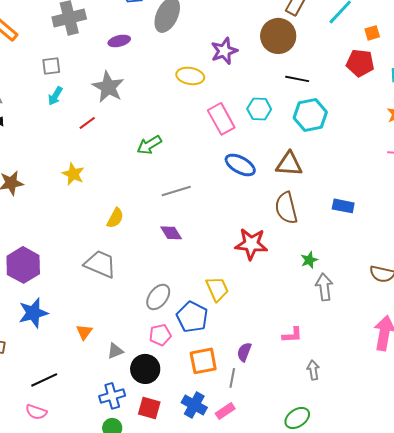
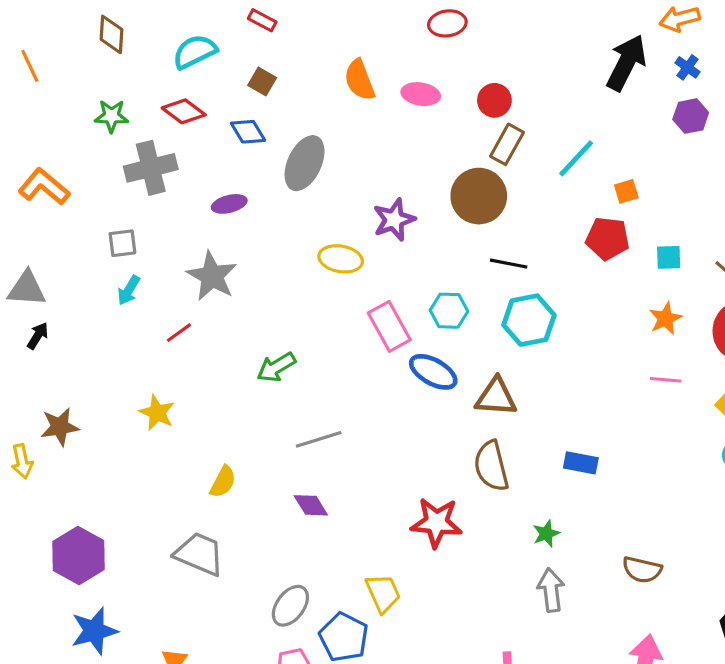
blue ellipse: (240, 165) -> (433, 372), moved
green star: (309, 260) -> (546, 534), moved

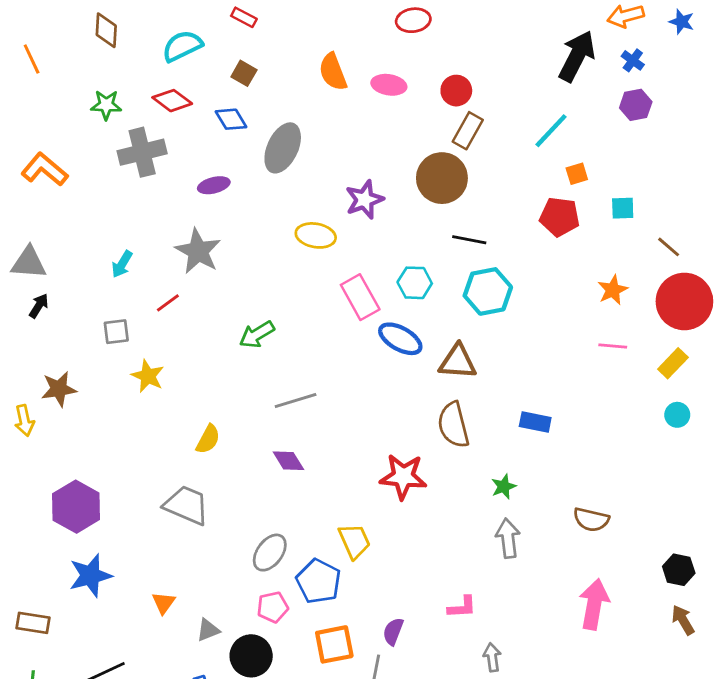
cyan line: (576, 158) -> (551, 131), moved
gray square: (122, 243) -> (116, 332), moved
cyan square: (669, 257) -> (623, 208), moved

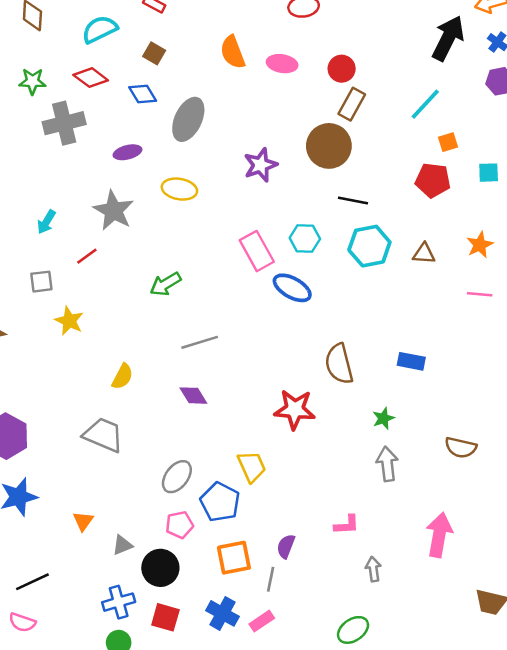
yellow ellipse: (316, 235) -> (179, 189), moved
brown triangle: (458, 362) -> (424, 254), moved, size x0.7
pink arrow: (594, 604) -> (439, 535), moved

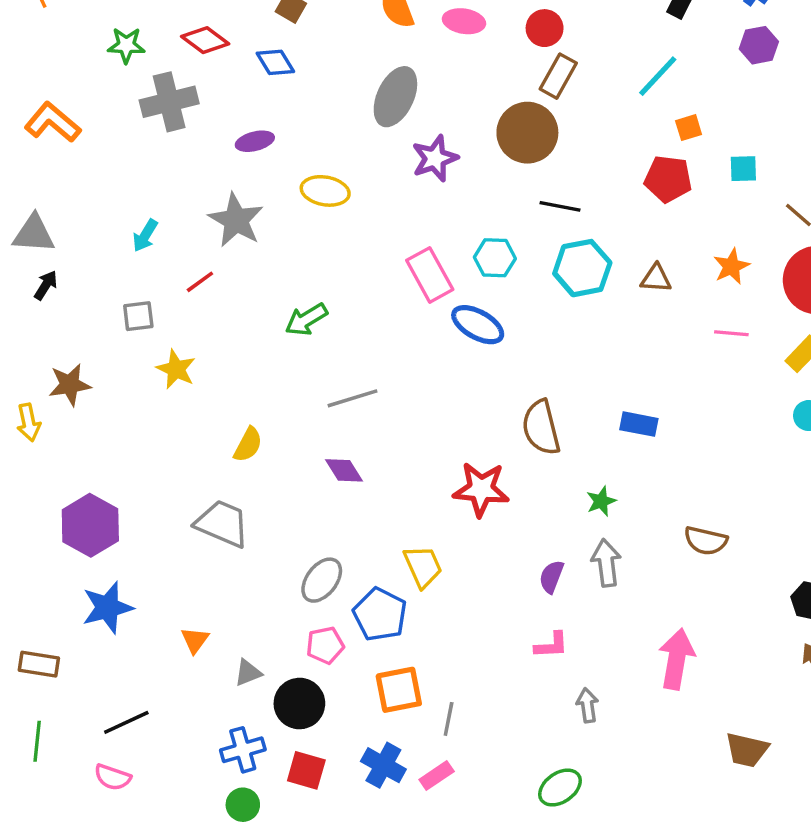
gray ellipse: (188, 119) -> (395, 97), moved
purple semicircle: (286, 546) -> (551, 577), moved

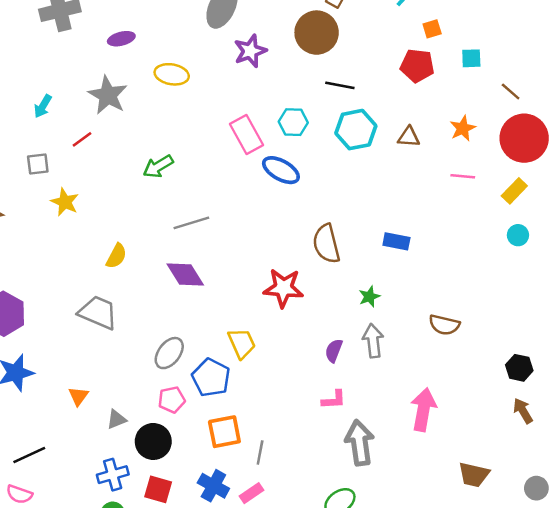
purple diamond: (344, 470) -> (185, 274), size x1.4
gray arrow: (587, 705) -> (360, 443), size x1.8

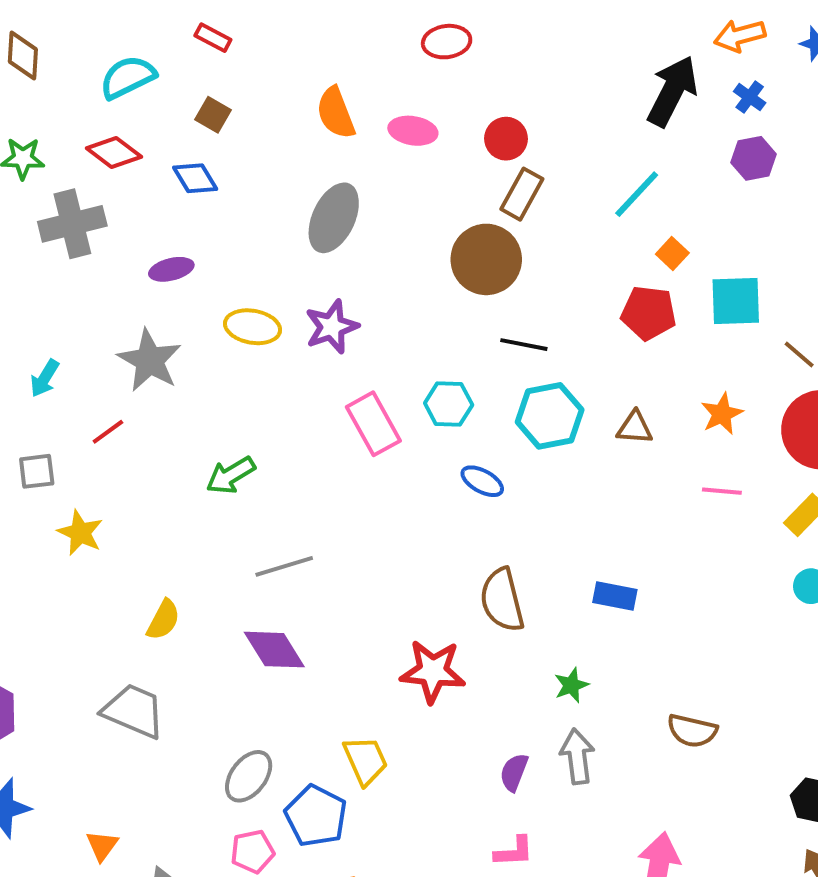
orange square: (432, 29) -> (672, 253), turned -30
purple star: (250, 51) -> (332, 327), moved
cyan square: (471, 58) -> (736, 301), size x1.6
blue ellipse: (281, 170) -> (482, 481), moved, size x0.7

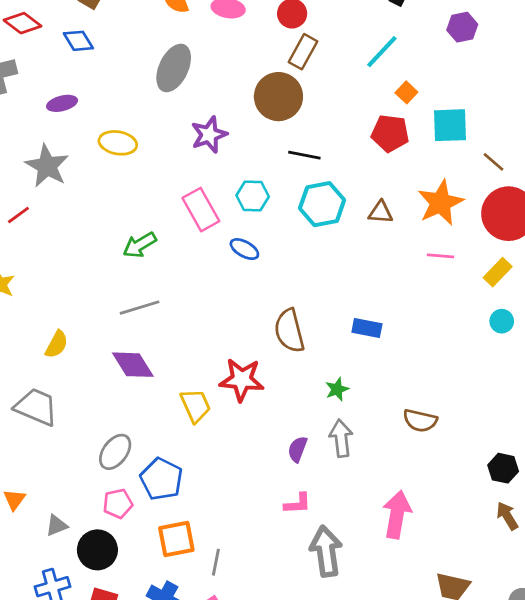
purple star: (332, 327) -> (209, 135), moved
orange star: (722, 414) -> (440, 203), size x1.6
green arrow: (231, 475) -> (140, 245), moved
blue ellipse: (482, 481) -> (244, 249), moved
yellow trapezoid: (365, 760) -> (195, 406), moved

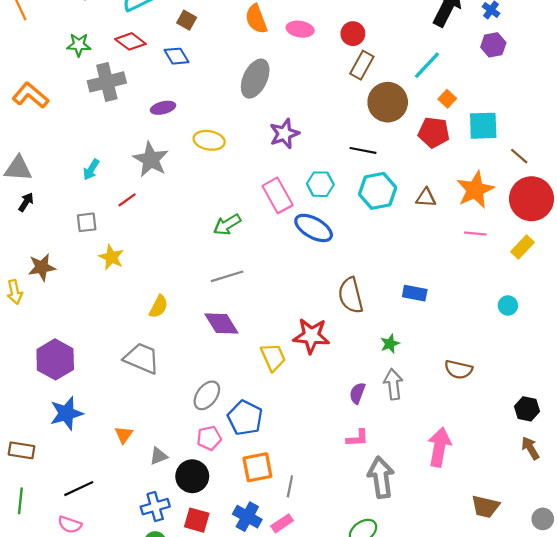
brown circle: (278, 97) -> (388, 102), moved
blue ellipse: (244, 249) -> (314, 228), size x1.6
cyan circle: (502, 321) -> (508, 305), moved

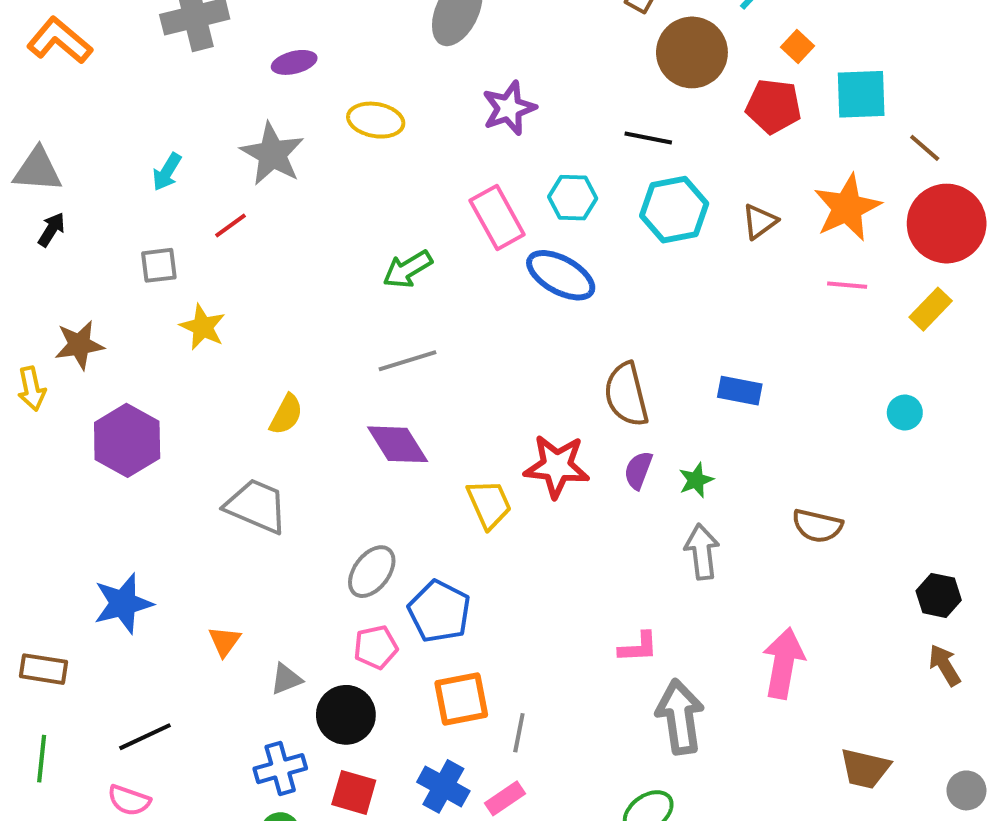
brown triangle: (426, 198) -> (760, 222), turned -40
purple hexagon: (55, 359) -> (127, 440), moved
purple semicircle: (357, 393) -> (638, 470), moved

